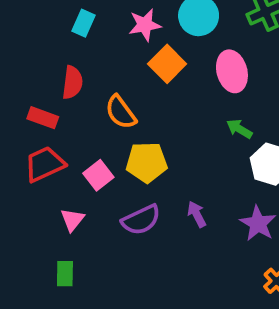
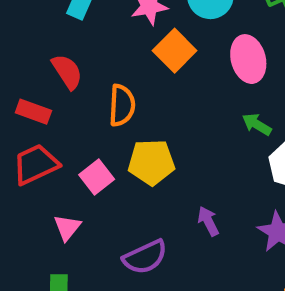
red semicircle: (72, 82) -> (67, 72), turned -40
orange semicircle: (121, 112) -> (122, 105), turned -141
purple semicircle: (141, 220) -> (145, 257), moved

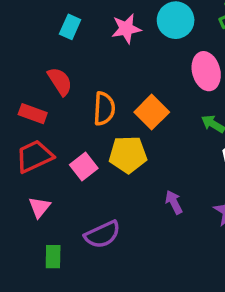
orange square: (175, 51) -> (152, 112), moved
pink triangle: (67, 228) -> (39, 207), moved
purple semicircle: (145, 257) -> (102, 234), moved

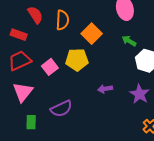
orange semicircle: (104, 109) -> (62, 20), moved
purple arrow: (174, 202) -> (105, 89), turned -72
pink triangle: (39, 207) -> (23, 92), size x1.5

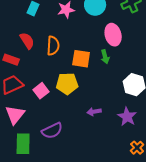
orange square: (92, 34) -> (81, 59), turned -36
green arrow: (129, 41) -> (105, 57), moved, turned -136
green rectangle: (31, 122) -> (23, 144), size x1.5

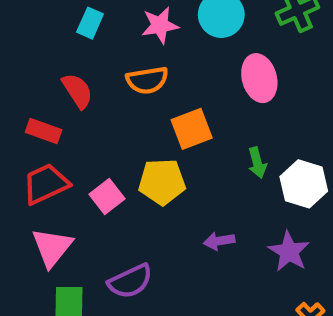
orange semicircle: (53, 46) -> (147, 80), moved, turned 78
green arrow: (105, 57) -> (257, 163), moved
orange square: (81, 59) -> (192, 129), turned -30

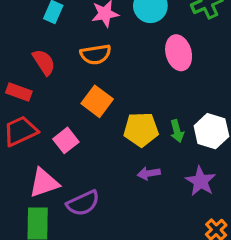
orange square: (192, 129) -> (97, 101), moved, turned -32
green arrow: (257, 163) -> (177, 131), moved
yellow pentagon: (162, 182) -> (141, 130), moved
pink triangle: (52, 247) -> (44, 183), moved, turned 32

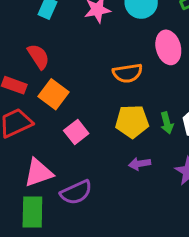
orange semicircle: (96, 54) -> (128, 73), moved
orange square: (97, 101) -> (54, 94), moved
pink square: (66, 140) -> (76, 132), moved

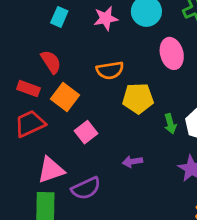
orange semicircle: (128, 73) -> (110, 70), moved
yellow pentagon: (132, 121) -> (138, 98), moved
purple arrow: (140, 164) -> (132, 162), moved

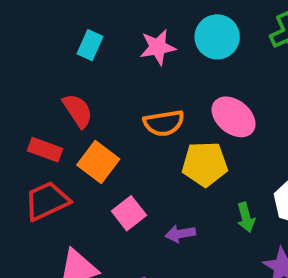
pink ellipse: (172, 53) -> (234, 117), moved, turned -36
green arrow: (170, 124) -> (246, 217), moved
purple arrow: (132, 162) -> (180, 234), moved

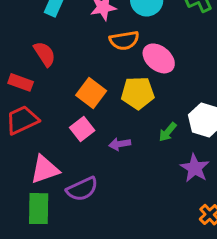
orange semicircle: (164, 123) -> (124, 40), moved
orange square: (98, 162) -> (91, 93), moved
green arrow: (246, 217) -> (168, 132), turned 55

